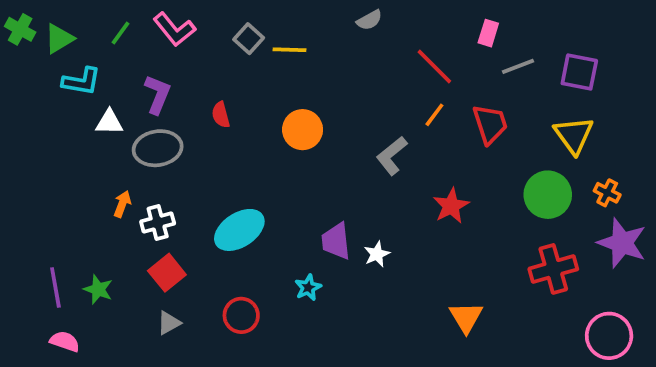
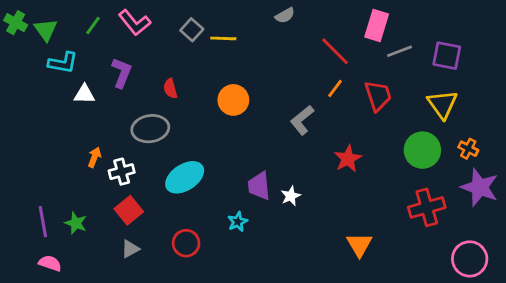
pink rectangle: (488, 33) -> (377, 25), size x1.5
green triangle: (59, 39) -> (46, 30), turned -35
gray ellipse: (158, 148) -> (150, 129), moved

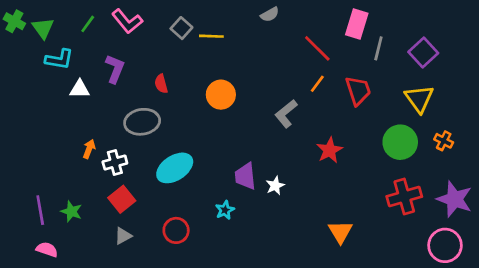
gray line: (399, 51) -> (378, 48), turned -55
purple square: (447, 56) -> (423, 52), turned 36
purple star: (480, 187) -> (455, 199), moved

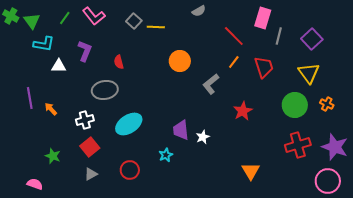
orange circle: (221, 95) -> (180, 61), moved
orange arrow: (89, 149) -> (51, 109), moved, turned -64
purple line: (40, 210) -> (30, 98), moved

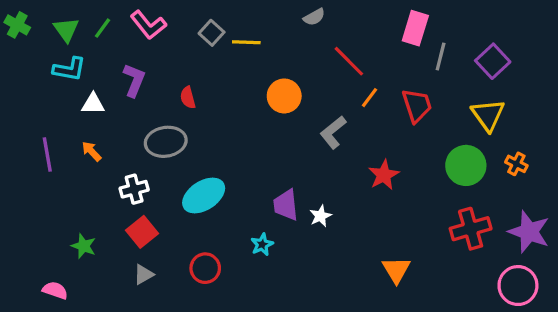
green triangle: (32, 21) -> (66, 30), moved
red line: (234, 36) -> (349, 61), moved
orange arrow: (51, 109) -> (91, 151), moved

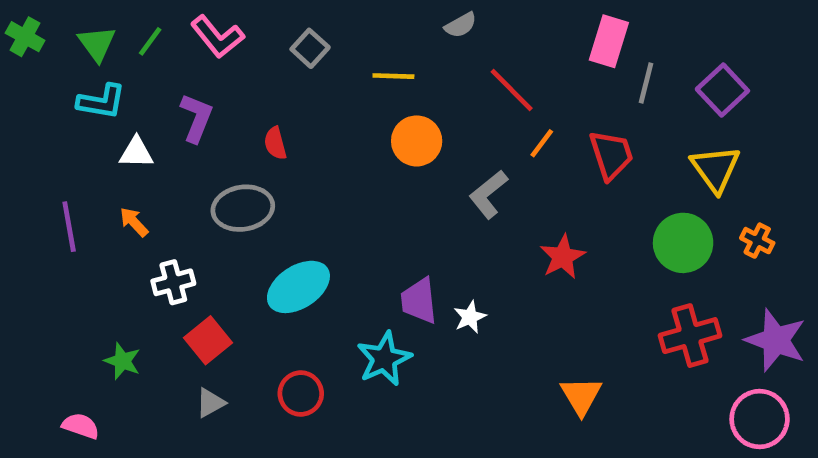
yellow line: (246, 42) -> (393, 76), moved
white cross: (134, 189) -> (173, 282), moved
cyan star: (262, 244) -> (384, 359), size x1.6

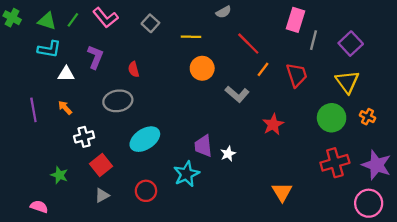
green triangle: (97, 44) -> (47, 21), turned -36
gray L-shape: (488, 194) -> (237, 94), turned -100

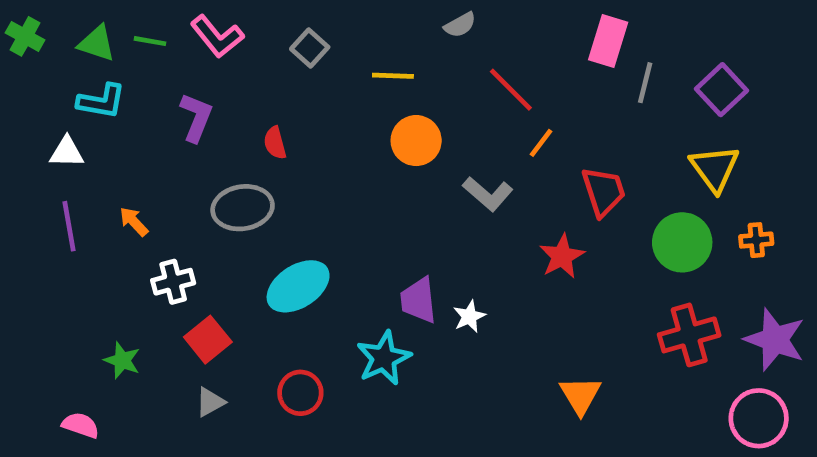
green line: (73, 20) -> (150, 41), turned 64
white triangle: (66, 74) -> (67, 152), moved
red trapezoid: (297, 75) -> (604, 191), moved
orange cross: (368, 117) -> (756, 240), turned -32

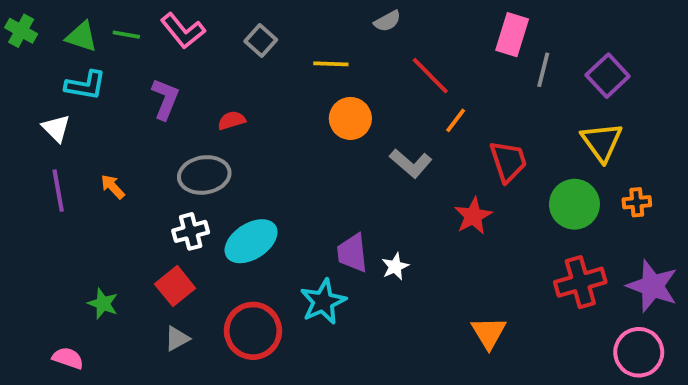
red semicircle: (275, 143) -> (232, 120), turned 88
white triangle: (67, 152) -> (56, 128), turned 44
white cross: (173, 282) -> (191, 231), moved
red circle: (300, 393) -> (253, 331), size x1.5

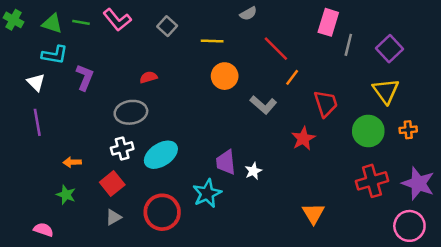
purple L-shape: (165, 99) -> (85, 77), moved
orange arrow: (113, 187) -> (72, 162), moved, turned -49

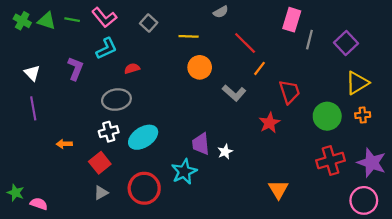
green cross: (13, 20) -> (22, 21), moved
cyan L-shape: (55, 55) -> (106, 48), moved, turned -35
yellow triangle: (386, 91) -> (357, 83), moved, turned 35
green star: (66, 195) -> (16, 193), moved

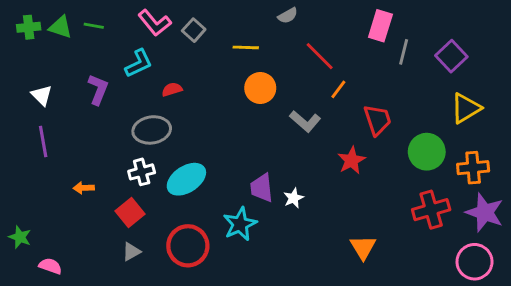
pink L-shape: (104, 17) -> (155, 23), moved
green cross: (22, 21) -> (29, 27), turned -35
orange cross: (363, 115) -> (473, 168), moved, size x1.5
green star: (16, 193) -> (20, 237), moved

